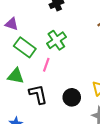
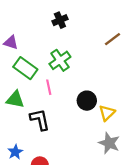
pink line: (46, 65) -> (49, 87), turned -32
black circle: (72, 97) -> (87, 101), moved

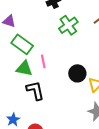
green cross: (60, 60) -> (68, 25), moved
green triangle: (15, 99) -> (24, 68), moved

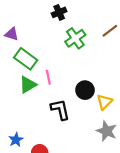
green triangle: (24, 68) -> (28, 85), turned -42
black L-shape: (35, 91) -> (60, 110), moved

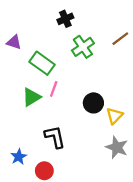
green rectangle: (26, 59) -> (42, 63), moved
pink line: (48, 77) -> (54, 89), turned 32
black L-shape: (60, 110) -> (55, 137), moved

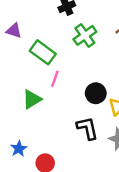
green triangle: (31, 97) -> (32, 99), moved
black L-shape: (55, 137) -> (87, 128), moved

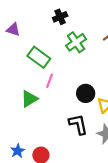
purple triangle: (14, 31) -> (13, 30), moved
blue star: (19, 149) -> (18, 151), moved

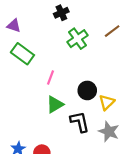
green rectangle: (39, 57) -> (22, 54), moved
green triangle: (29, 99) -> (55, 104), moved

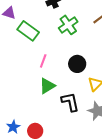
green rectangle: (22, 54) -> (28, 31), moved
black circle: (87, 90) -> (77, 64), moved

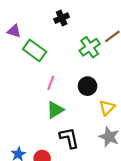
green cross: (68, 25) -> (90, 47), moved
black L-shape: (70, 102) -> (69, 138), moved

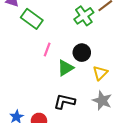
green triangle: (55, 110) -> (65, 68), moved
black L-shape: (69, 138) -> (64, 102), turned -65

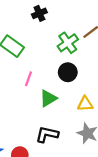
black circle: (82, 53) -> (68, 72), moved
yellow triangle: (100, 73) -> (85, 104), turned 42

